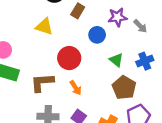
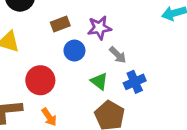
brown rectangle: (78, 11) -> (60, 24), moved, turned 40
gray arrow: (140, 26) -> (118, 55), moved

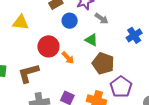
blue cross: (135, 82) -> (134, 35), moved
orange arrow: (49, 117) -> (68, 58), moved

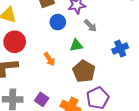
green triangle: (91, 40) -> (76, 45), turned -48
red circle: (48, 46) -> (15, 42), moved

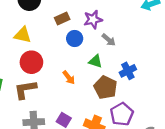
green triangle: (76, 45) -> (95, 61), turned 32
blue cross: (120, 49) -> (128, 71), moved

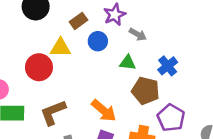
yellow triangle: (23, 35) -> (60, 48), moved
red circle: (31, 62) -> (39, 67), moved
orange arrow: (69, 78) -> (104, 111), moved, size x1.5

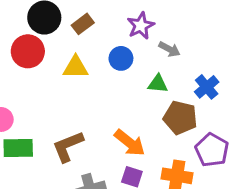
brown rectangle: (78, 21) -> (83, 24), moved
red circle: (39, 67) -> (28, 51), moved

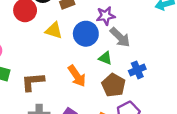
gray arrow: (169, 49) -> (120, 37), size x1.5
blue circle: (121, 58) -> (86, 34), size x1.5
orange arrow: (130, 143) -> (77, 76), moved

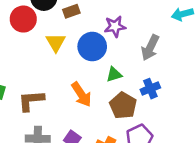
yellow triangle: (54, 30) -> (56, 42), turned 42
gray arrow: (120, 37) -> (150, 48), moved, turned 70
green triangle: (105, 58) -> (114, 75), turned -40

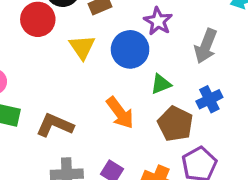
purple star: (115, 26) -> (158, 21), turned -30
brown L-shape: (31, 101) -> (55, 125), turned 32

